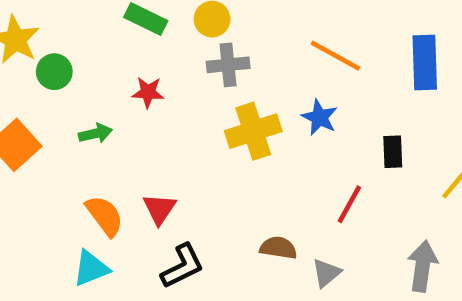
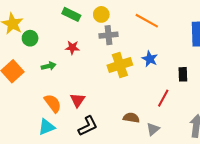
orange line: (336, 56) -> (147, 21), moved

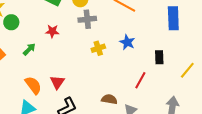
yellow cross: (120, 65) -> (98, 48), size x0.6
green arrow: (49, 66) -> (29, 49), turned -32

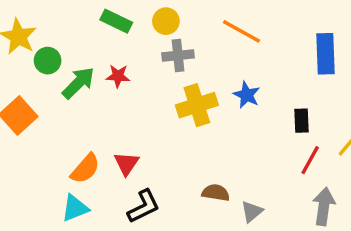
yellow cross: (98, 48) -> (197, 105), size x1.6
green arrow: (29, 49) -> (78, 83), moved, size x1.5
red line: (140, 80) -> (310, 160), moved
orange semicircle: (33, 85) -> (85, 169), turned 78

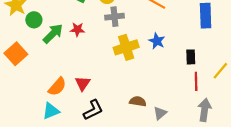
red line: (310, 160) -> (196, 81), turned -30

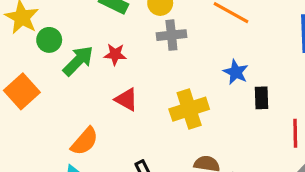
yellow cross: (126, 47) -> (189, 109), moved
black rectangle: (191, 57) -> (262, 98), moved
red triangle: (83, 83) -> (126, 99), moved, turned -35

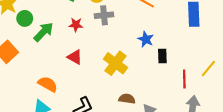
red star: (115, 54) -> (76, 25), moved
yellow cross: (189, 109) -> (115, 63), turned -35
orange semicircle: (85, 141) -> (48, 84), turned -102

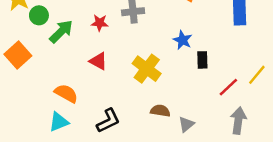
red line: (184, 79) -> (228, 87), turned 48

